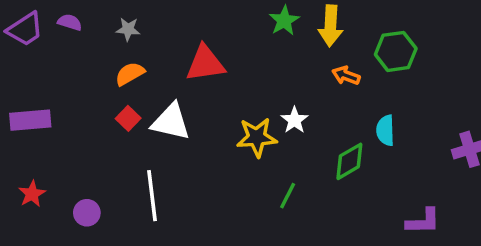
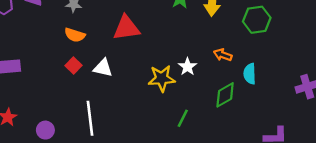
orange semicircle: (130, 74) -> (75, 35), turned -132
orange arrow: (346, 75) -> (223, 55), moved
white triangle: (171, 122) -> (103, 68), size x0.7

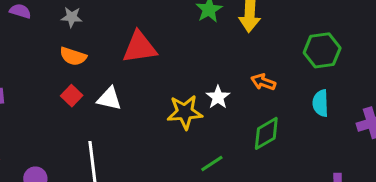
green hexagon: (257, 20) -> (322, 50), moved
cyan semicircle: (250, 74) -> (321, 103), moved
green line: (183, 118) -> (212, 163), turned 30

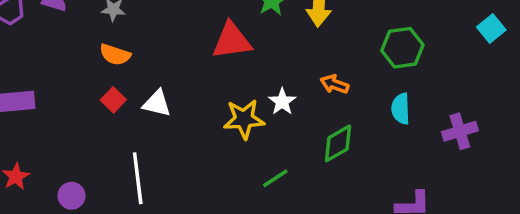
red triangle: (139, 47) -> (232, 41), moved

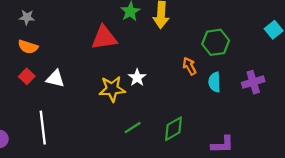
orange arrow: (334, 84) -> (189, 66), moved, turned 42
purple cross: (460, 131) -> (253, 82), moved
green diamond: (338, 143) -> (174, 129), moved

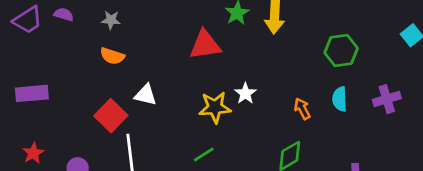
orange arrow: (189, 66) -> (302, 109), moved
red square: (27, 76) -> (111, 116), moved, size x1.6
green line: (133, 128) -> (204, 154), moved

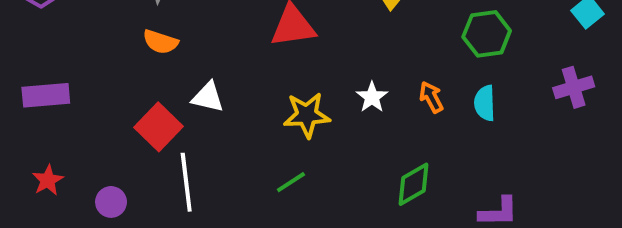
white star: (245, 93) -> (372, 97), moved
purple cross: (387, 99) -> (574, 87), moved
orange arrow: (302, 109) -> (431, 97), moved

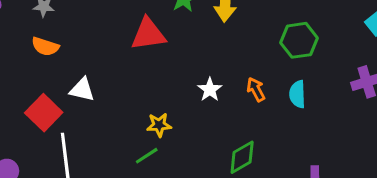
yellow star: (307, 115) -> (159, 125), moved, size x0.7

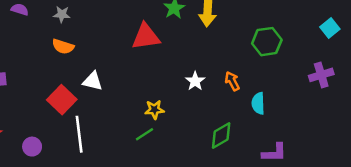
cyan semicircle: (297, 94) -> (258, 103), moved

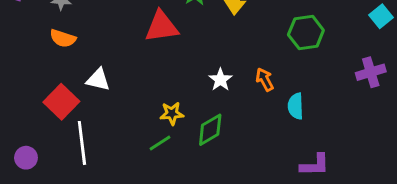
green diamond: (221, 135) -> (210, 130), moved

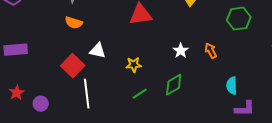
cyan semicircle: (296, 106) -> (232, 86), moved
yellow star: (172, 113) -> (134, 65), moved
purple circle: (26, 158) -> (41, 104), moved

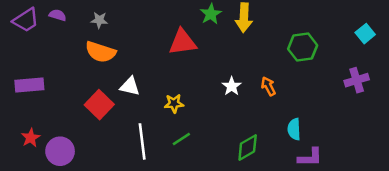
orange semicircle: (74, 23) -> (100, 52), size x1.4
green diamond: (174, 85) -> (248, 148), moved
white line: (87, 94) -> (142, 141), moved
purple circle: (41, 104) -> (60, 151), size x1.5

